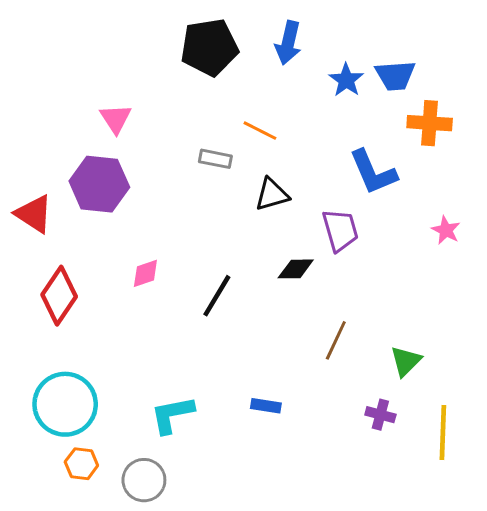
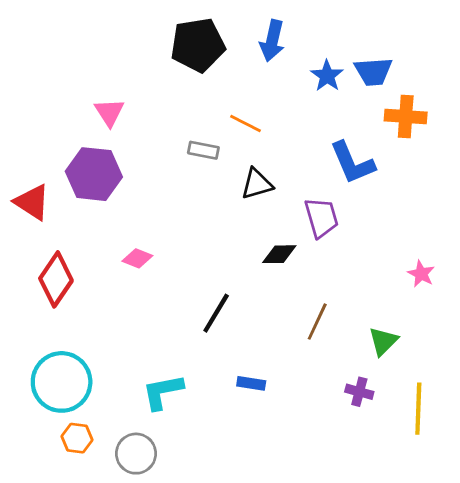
pink star: (446, 230) -> (421, 274), moved
pink diamond: (145, 273) -> (137, 258), turned 40
black line: (217, 296) -> (216, 313), moved

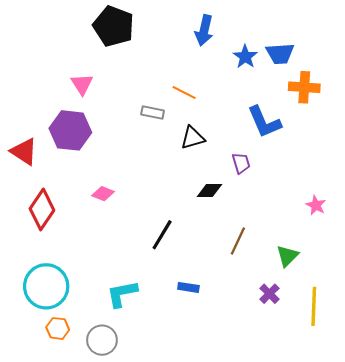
black pentagon: (198, 45) -> (114, 26), moved, turned 30
purple trapezoid: (321, 218) -> (241, 163), size x0.7
purple cross: (359, 392) -> (269, 294), turned 30

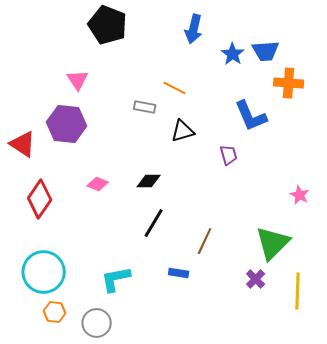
black diamond: (209, 190) -> (149, 181), moved
brown line: (238, 241) -> (205, 241), moved
green triangle: (287, 256) -> (273, 243), size x1.6

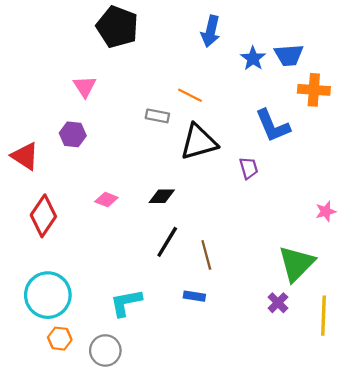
purple hexagon: (67, 124) -> (73, 134), size x0.6
black triangle: (183, 131) -> (199, 142), size x1.5
pink star: (300, 195) -> (326, 211), turned 30
brown line: (205, 241) -> (206, 255), moved, turned -40

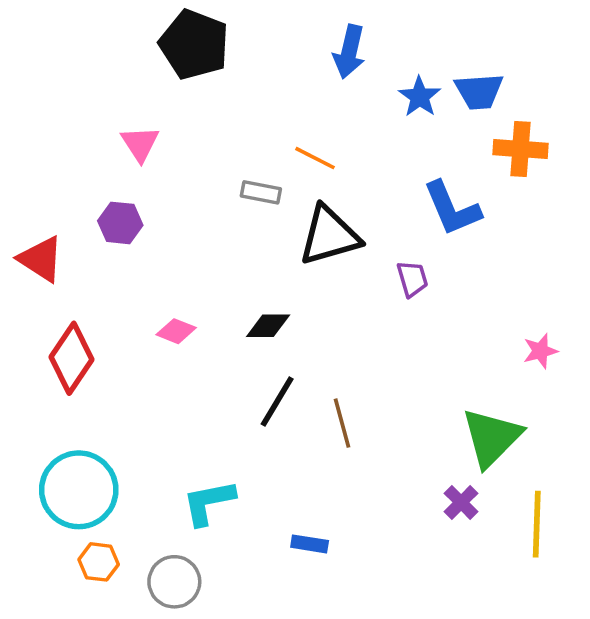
blue rectangle: (194, 296) -> (310, 544), moved

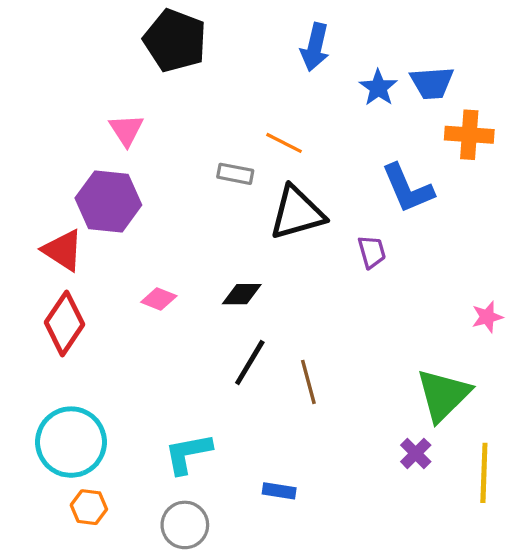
purple hexagon: (120, 223) -> (108, 201), size x1.6
red triangle: (41, 259) -> (63, 250), moved
gray circle: (174, 582) -> (185, 525), moved

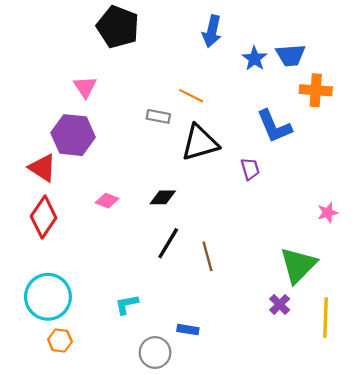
cyan L-shape: (188, 453) -> (127, 304), size x0.7
gray circle: (185, 525) -> (155, 353), moved

